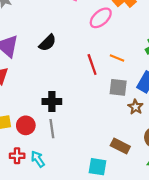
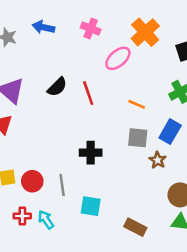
red line: (92, 65) -> (88, 93), moved
black cross: (52, 101) -> (91, 153), moved
brown rectangle: (120, 146) -> (135, 227), moved
cyan square: (97, 167) -> (91, 206), moved

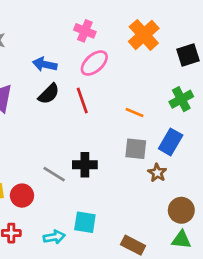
blue arrow: (43, 27) -> (45, 64), moved
pink ellipse: (118, 58) -> (94, 63), moved
gray line: (62, 185) -> (54, 174), moved, turned -50
cyan arrow: (46, 220) -> (54, 237), moved, turned 114

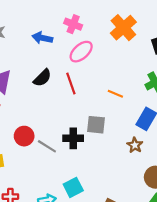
blue arrow: (45, 64) -> (42, 38), moved
gray square: (136, 149) -> (96, 125), moved
red circle: (22, 196) -> (24, 136), moved
cyan square: (85, 222) -> (73, 187), turned -36

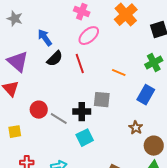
blue arrow: (42, 38) -> (45, 38), moved, turned 42
brown star: (135, 145) -> (136, 128), moved
cyan square: (73, 187) -> (85, 138), moved

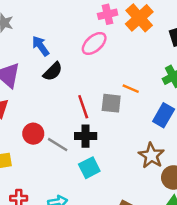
pink cross: (82, 12) -> (108, 14), moved, turned -35
red line: (80, 64) -> (83, 107), moved
gray square: (102, 100) -> (111, 103), moved
brown star: (136, 128) -> (151, 156), size x1.5

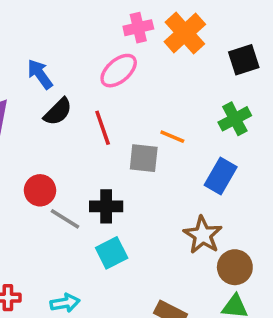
red line: (83, 107) -> (103, 128), moved
red circle: (33, 134) -> (40, 190), moved

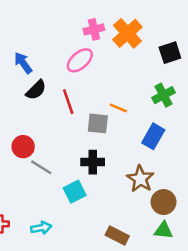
black cross: (106, 206) -> (93, 162), moved

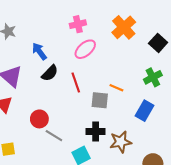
pink cross: (94, 29) -> (78, 24), moved
black square: (170, 53) -> (158, 43), turned -30
brown star: (140, 179) -> (121, 142), moved, turned 30

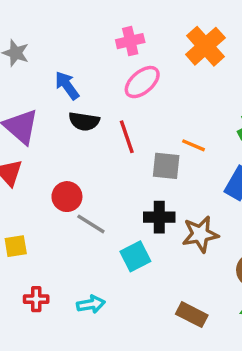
black semicircle: (50, 73) -> (84, 121), turned 54

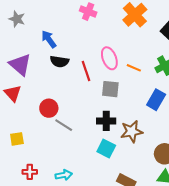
pink cross: (130, 41) -> (88, 12), turned 35
pink ellipse: (142, 82) -> (109, 58), moved, turned -70
orange line: (193, 145) -> (134, 68), moved
cyan square: (135, 256) -> (106, 149), moved, turned -36

